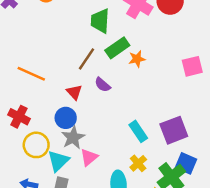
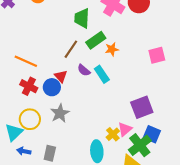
red cross: (19, 117) -> (29, 86), moved
blue circle: (66, 118) -> (52, 87), moved
cyan rectangle: (138, 131) -> (102, 74), moved
pink triangle: (89, 157) -> (125, 129), moved
cyan triangle: (58, 161) -> (14, 132), moved

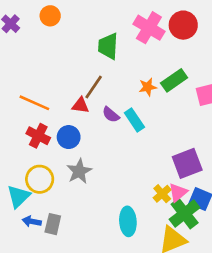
green rectangle: (96, 40) -> (174, 80), moved
red triangle: (61, 76) -> (80, 105), moved, turned -40
pink triangle: (125, 129) -> (178, 192), moved
yellow cross: (113, 134) -> (162, 194), moved
gray rectangle: (50, 153) -> (53, 224), moved

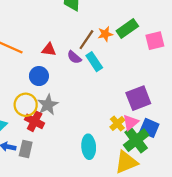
brown line: (94, 87) -> (86, 40), moved
red cross: (38, 136) -> (35, 121), moved
yellow circle: (40, 179) -> (26, 105), moved

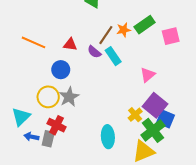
purple square: (138, 98) -> (155, 105), moved, turned -30
red cross: (35, 121) -> (57, 125), moved
pink triangle: (131, 122) -> (148, 75), moved

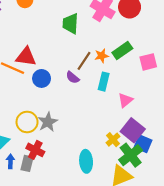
red triangle: (70, 45) -> (26, 57), moved, size x1.5
cyan rectangle: (113, 56) -> (104, 82), moved, turned 48
blue circle: (61, 70) -> (42, 78), moved
blue arrow: (31, 137) -> (10, 161), turned 80

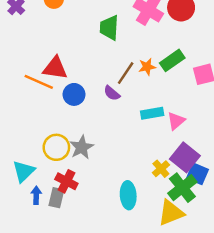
cyan rectangle: (104, 82) -> (152, 113), moved, turned 66

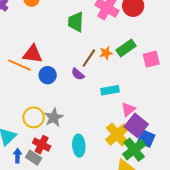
pink triangle: (176, 121) -> (128, 109), moved
yellow cross: (161, 169) -> (117, 135), size x1.6
cyan ellipse: (128, 195) -> (79, 146), moved
gray rectangle: (56, 198) -> (34, 158), turned -70

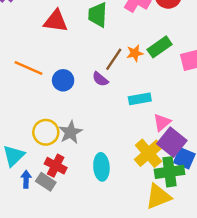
red triangle: (33, 54) -> (56, 21), moved
green cross: (134, 150) -> (169, 172), turned 30

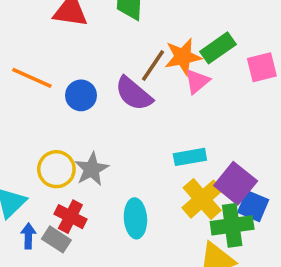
orange star: (135, 53) -> (183, 57), size x1.5
purple semicircle: (100, 79) -> (134, 94), size x1.6
cyan rectangle: (140, 99) -> (190, 157), moved
pink triangle: (162, 122) -> (197, 81), moved

